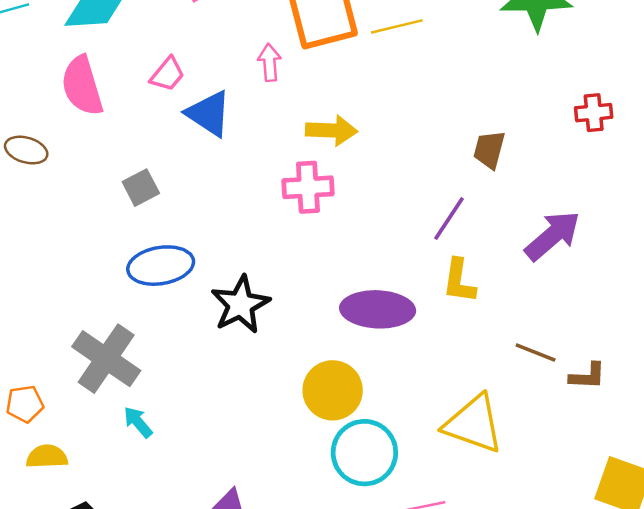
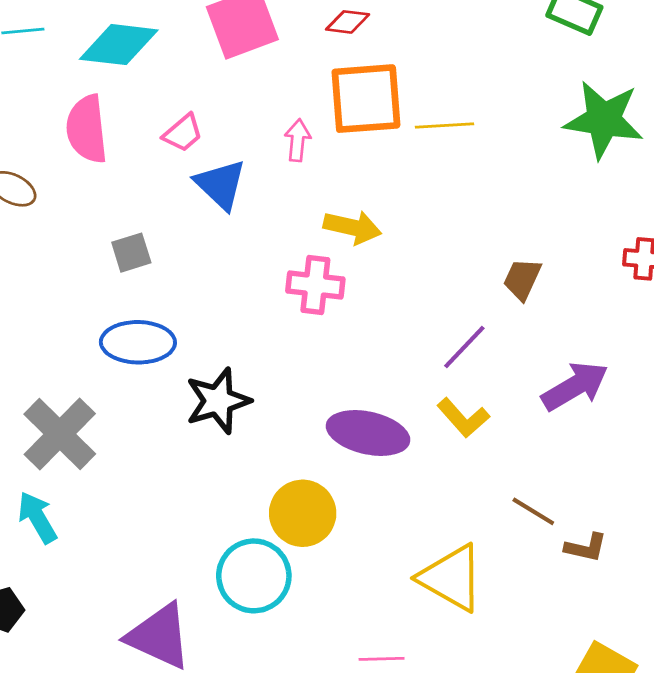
yellow L-shape: (459, 281) -> (463, 418), turned -60
cyan arrow: (138, 422) -> (37, 517), moved, size x1.4
cyan circle: (364, 453) -> (254, 576), moved

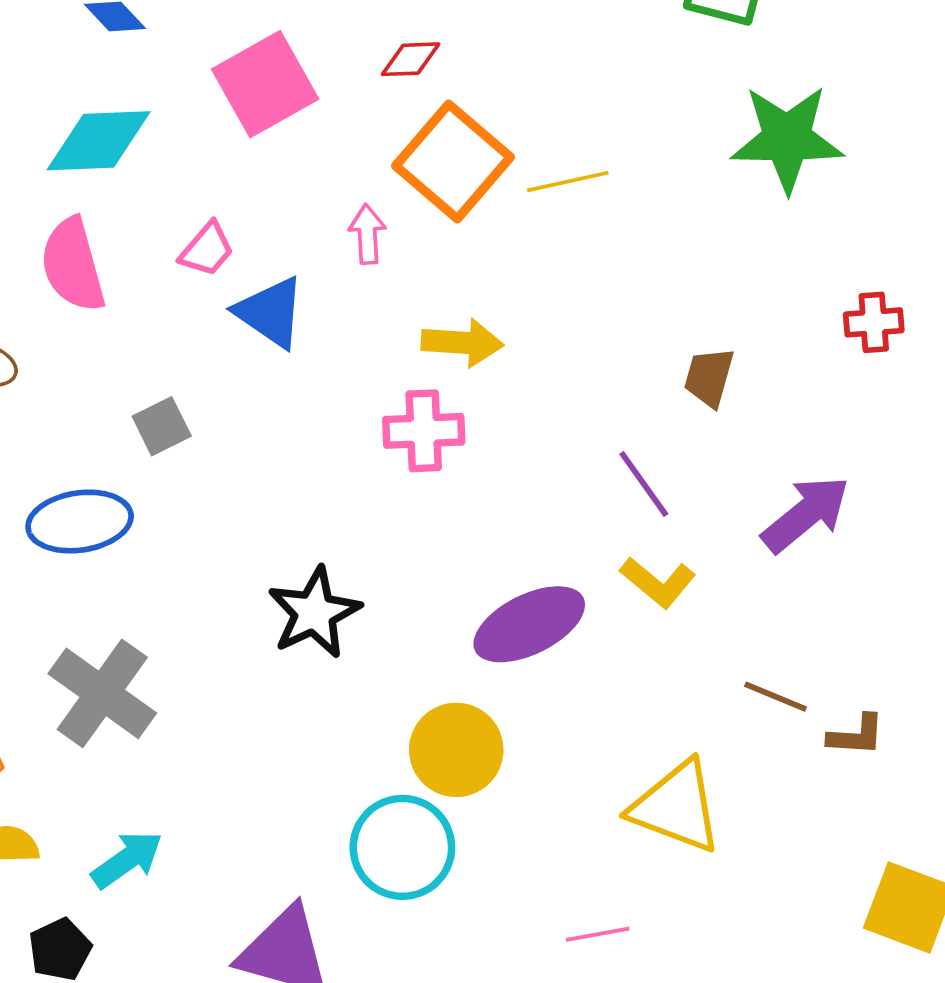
orange square: (366, 99) -> (453, 161), turned -36
blue ellipse: (138, 342) -> (80, 522), moved
purple line: (464, 347) -> (644, 484), turned -70
purple ellipse: (368, 433) -> (529, 624), turned -30
cyan arrow: (37, 517) -> (127, 860), moved, turned 94

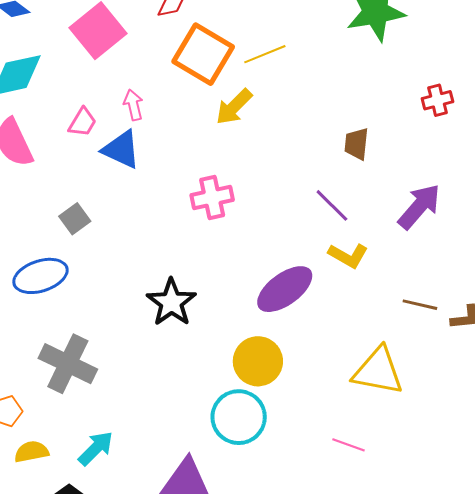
pink arrow: (367, 234) -> (133, 105), moved
yellow arrow: (462, 343) -> (234, 107), moved, turned 141
pink line: (598, 934) -> (348, 445), turned 40

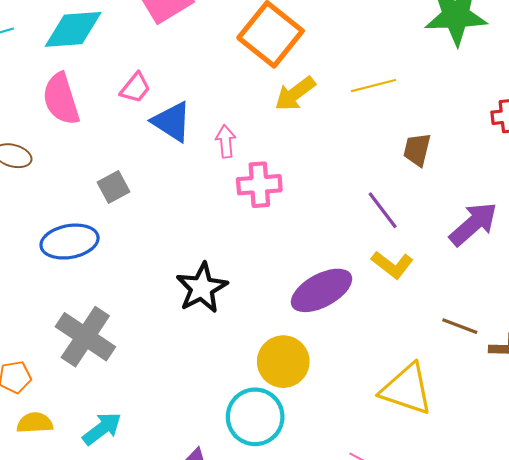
yellow line: (265, 54) -> (374, 86), moved
pink arrow: (133, 105) -> (226, 141), moved

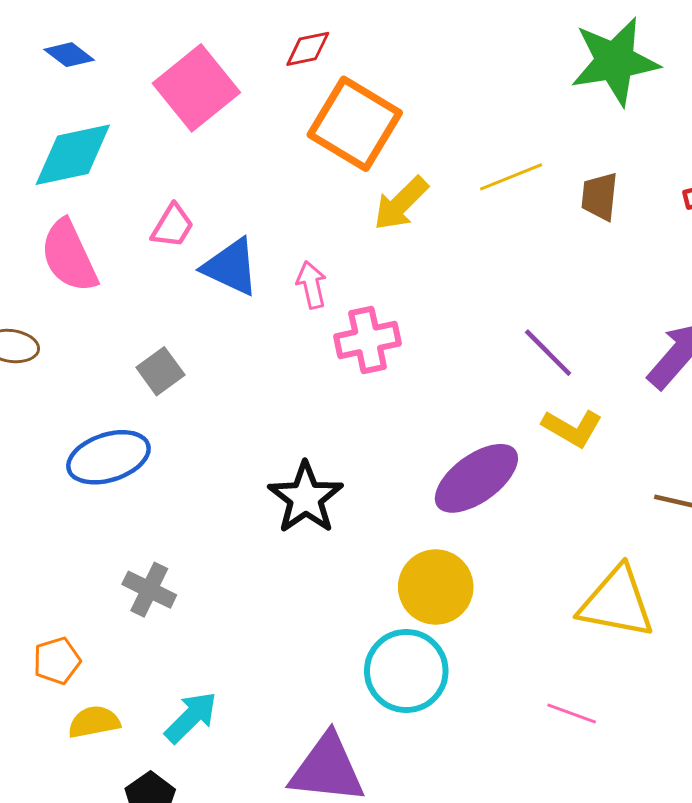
brown trapezoid: (417, 150) -> (600, 196), moved
gray cross: (85, 337) -> (149, 590), size x0.6

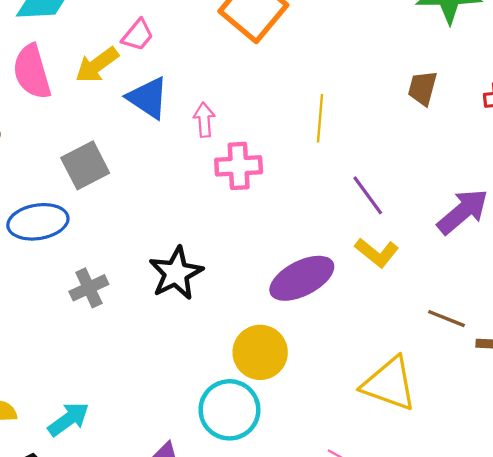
yellow line: (511, 177) -> (320, 118), moved, turned -72
yellow arrow: (401, 203) -> (97, 65), moved
pink trapezoid: (173, 226) -> (138, 35), moved
gray square: (160, 371) -> (85, 165), size x1.4
gray cross: (149, 590) -> (89, 288), moved, turned 30

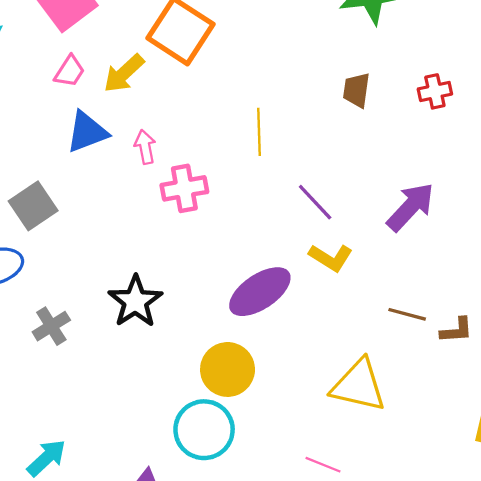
yellow arrow: (97, 65) -> (124, 73), moved
blue triangle: (148, 98) -> (87, 132), turned -48

